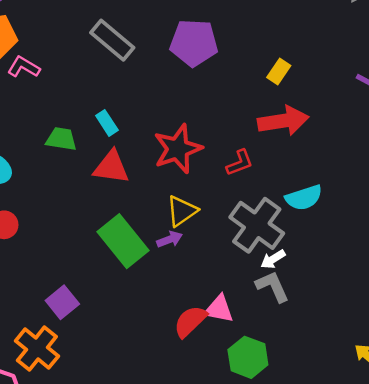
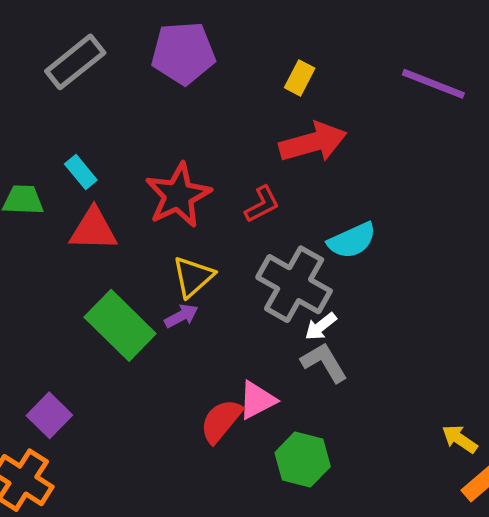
gray rectangle: (112, 40) -> (75, 62), turned -72
pink triangle: (219, 309) -> (257, 400), turned -32

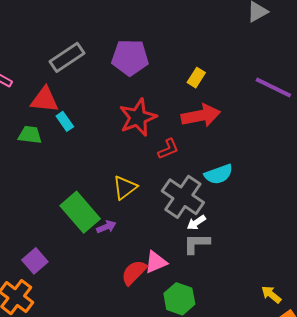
red star: (178, 195) -> (138, 117), moved
red triangle: (93, 229) -> (45, 100), moved
purple arrow: (181, 316) -> (106, 227), moved
gray L-shape: (324, 362) -> (197, 244), turned -64

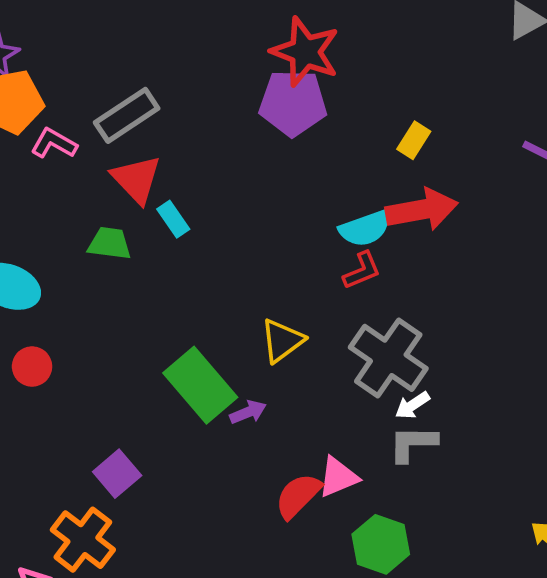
gray rectangle: (67, 57) -> (127, 115), moved
red triangle: (45, 100) -> (136, 179), turned 40
red star: (138, 117) -> (305, 52), moved, turned -30
cyan semicircle: (219, 174) -> (365, 228), moved

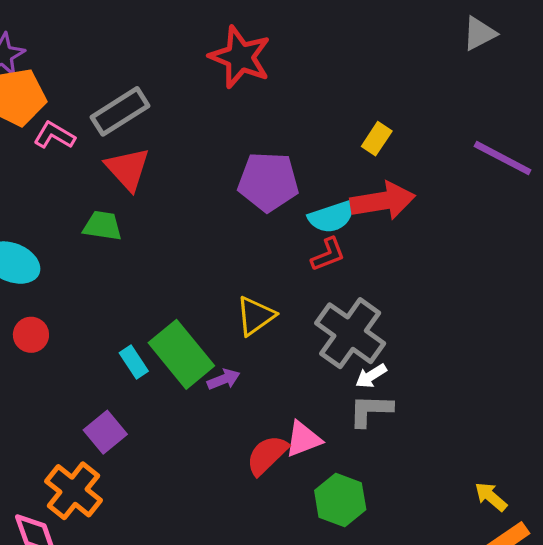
red star: (305, 52) -> (240, 57), moved
purple pentagon: (293, 103) -> (268, 182), moved
cyan rectangle: (173, 219) -> (134, 362), moved

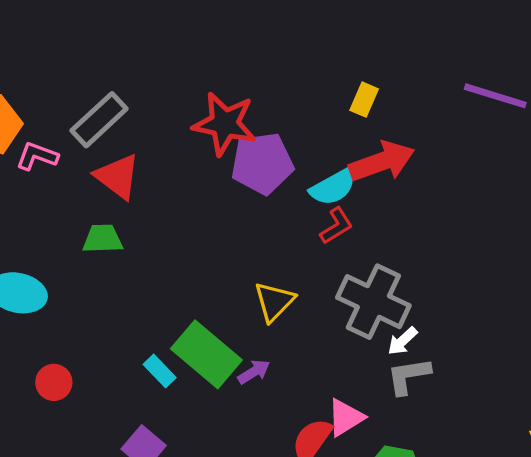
red star: (240, 57) -> (225, 124), moved
red circle: (31, 335) -> (54, 382), moved

